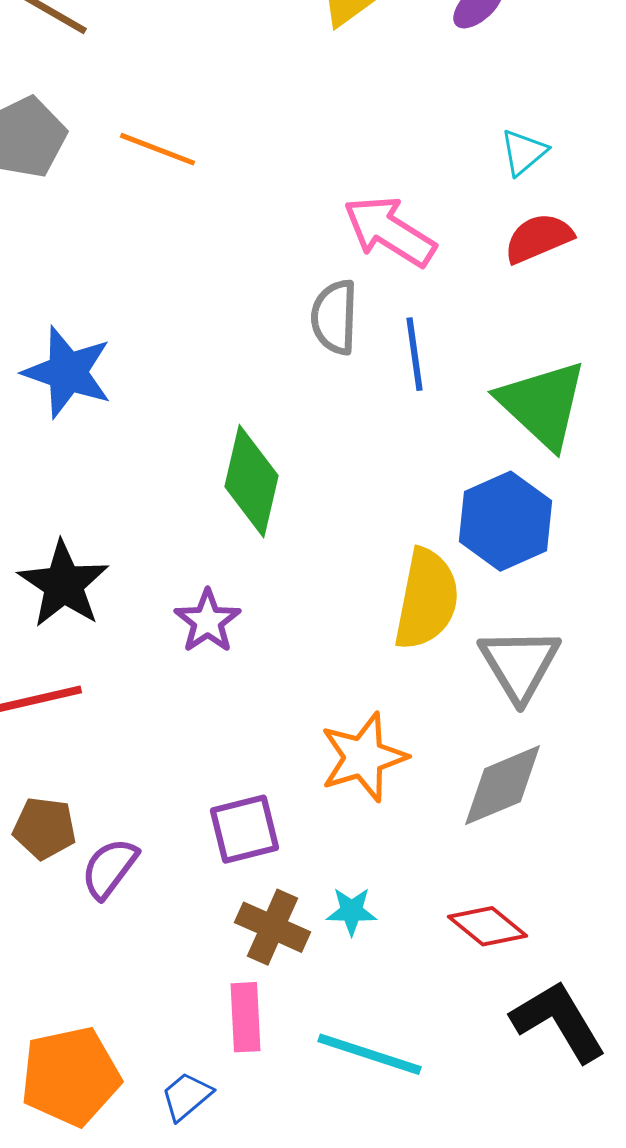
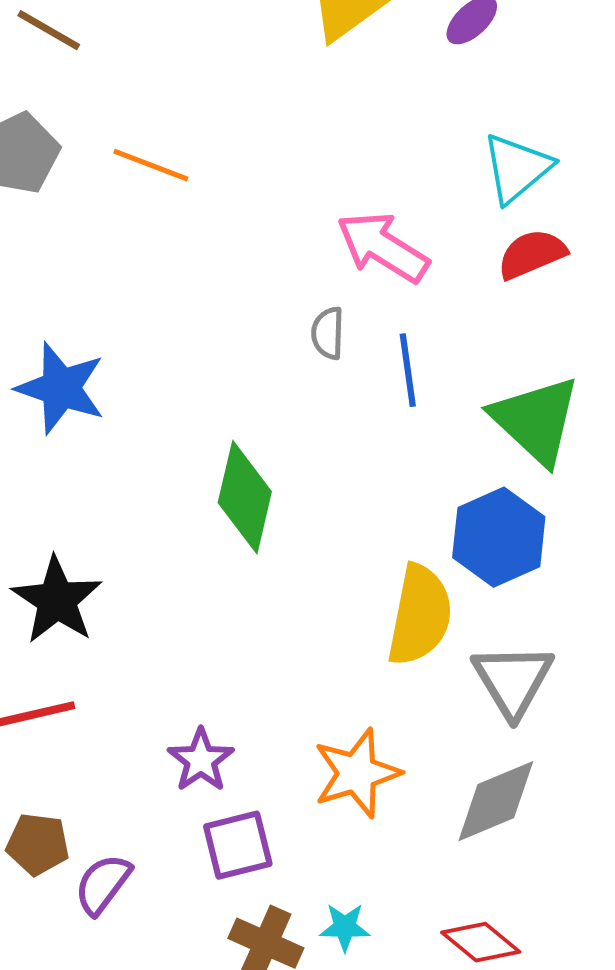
cyan triangle: (524, 152) -> (517, 168), size x1.5
gray semicircle: (334, 317) -> (328, 333), size x0.7
purple star: (208, 621) -> (201, 760), moved

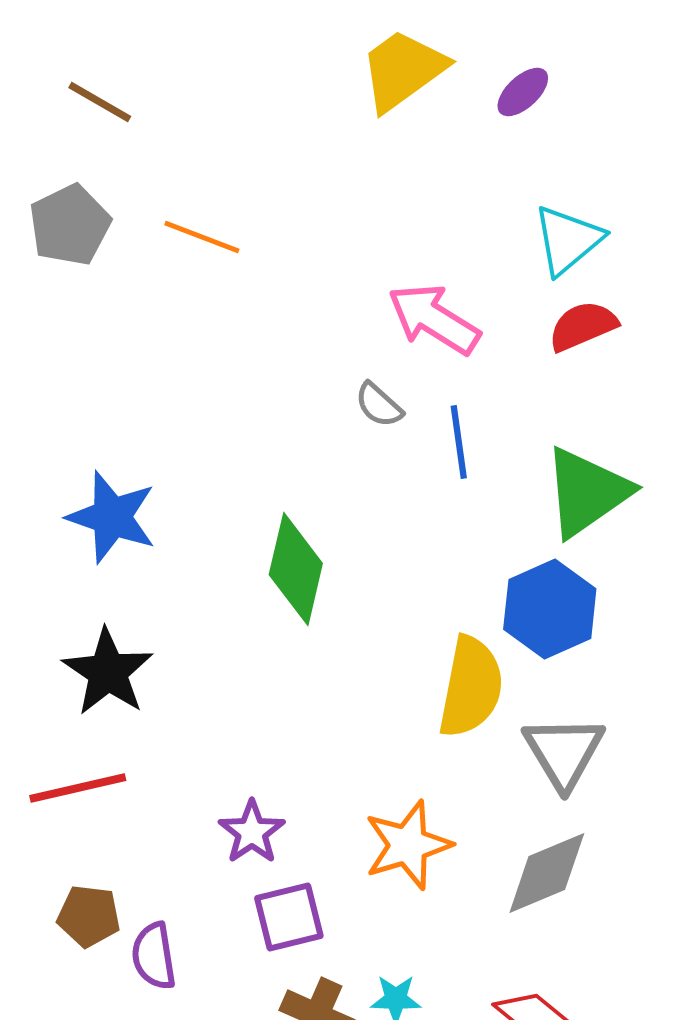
gray semicircle: (328, 333) -> (379, 405), turned -50
blue star: (61, 388) -> (112, 517), moved
green triangle: (536, 420) -> (587, 492), turned 42
purple semicircle: (103, 884) -> (154, 956), turned -46

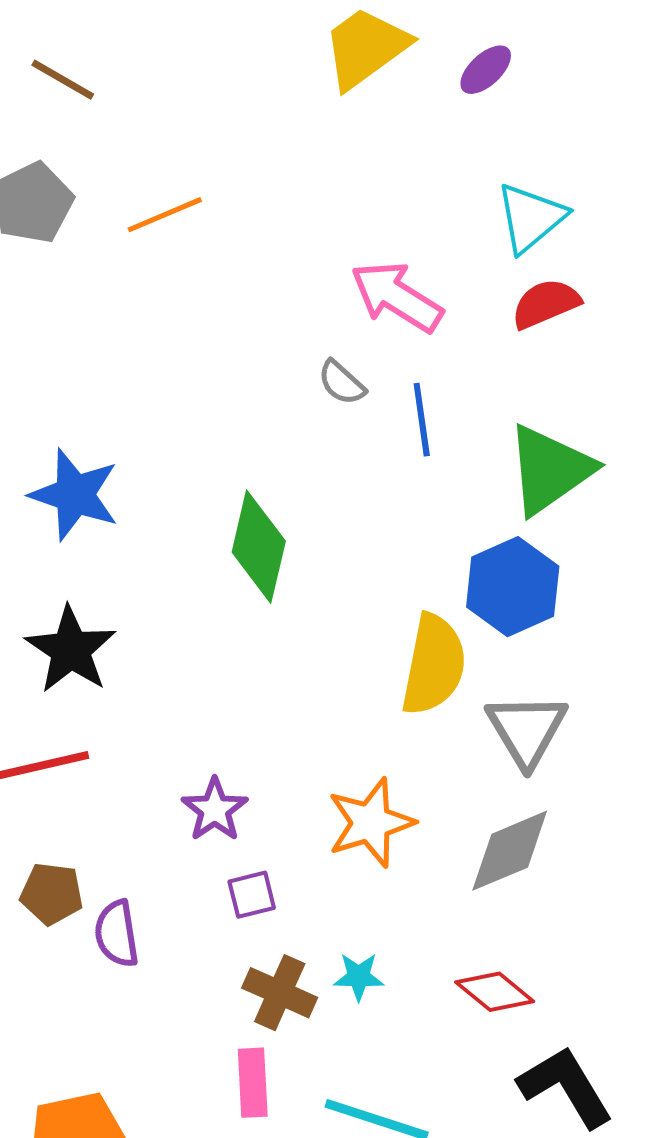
orange line: (202, 237) -> (165, 215), turned -44
purple square: (289, 917) -> (252, 895), size x0.7

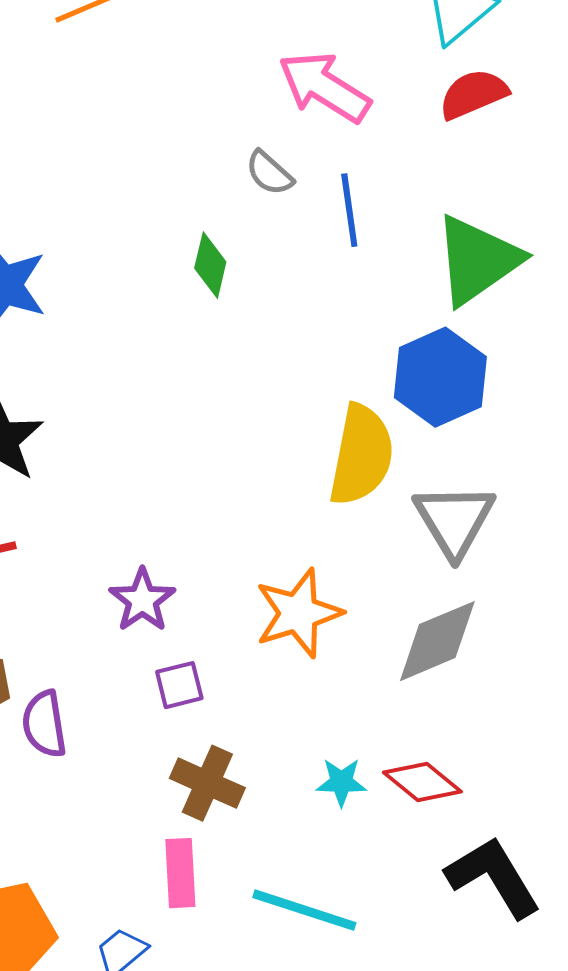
green diamond: (259, 547) -> (210, 265), moved, size x0.6
cyan star: (359, 977) -> (341, 782), moved

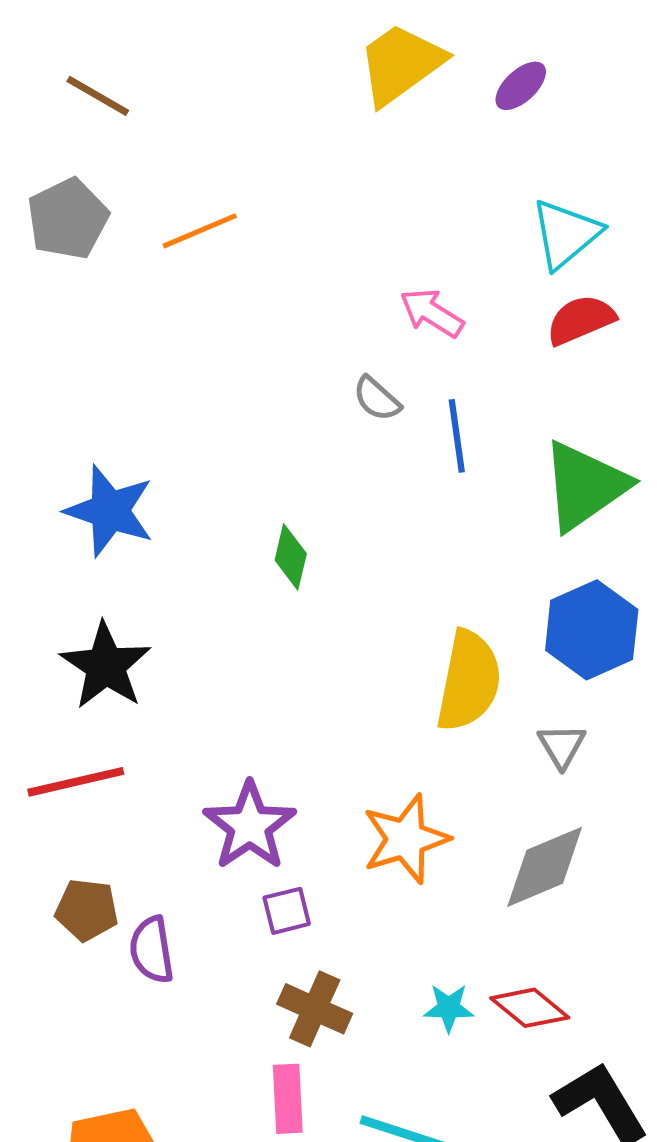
pink arrow: (324, 87) -> (432, 313), size x0.7
green diamond: (210, 265) -> (291, 557), moved
blue hexagon: (440, 377) -> (592, 630), moved
gray triangle: (454, 520) -> (562, 746), size x0.6
purple star: (142, 600) -> (250, 826), size x1.4

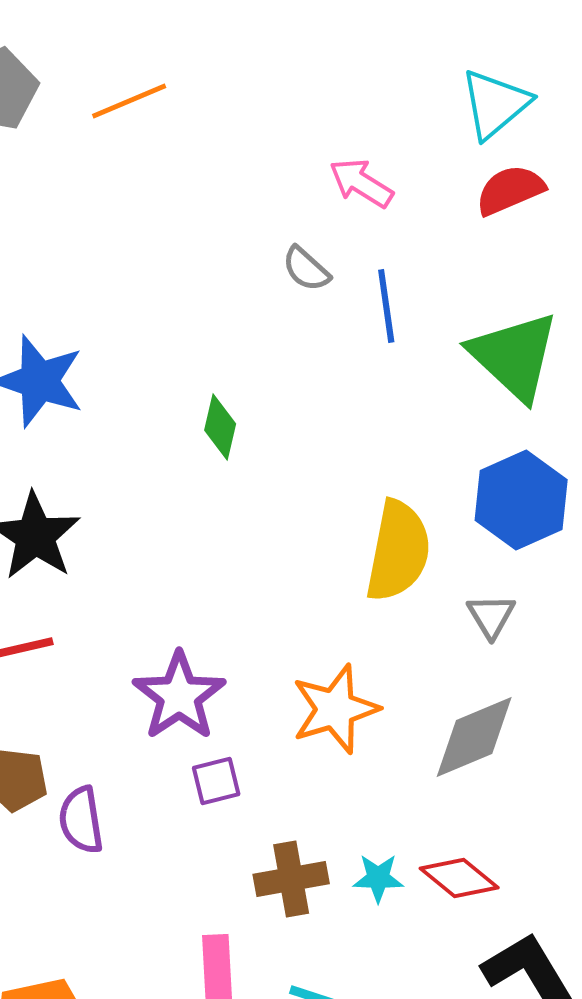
green triangle: (585, 486) -> (514, 356), turned -42
brown cross: (315, 1009) -> (291, 879), moved, turned -34

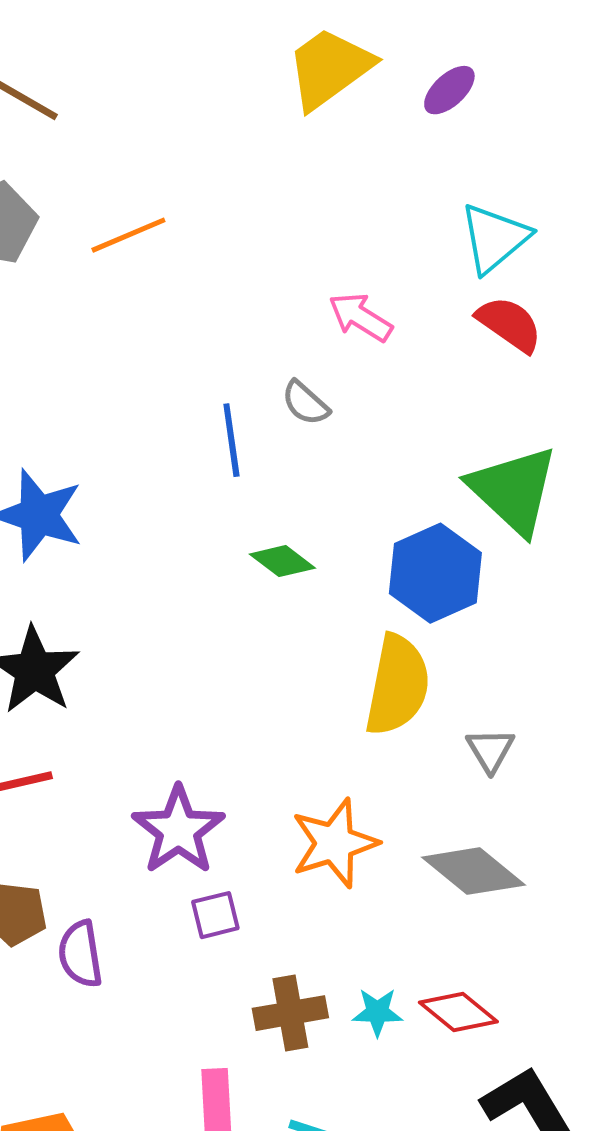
red semicircle: (510, 190) -> (509, 324), turned 58
blue line: (386, 306) -> (231, 440), moved
green diamond: (220, 427) -> (282, 561), moved, turned -66
blue hexagon: (521, 500) -> (435, 573), moved
gray diamond: (474, 737) -> (473, 871), turned 62

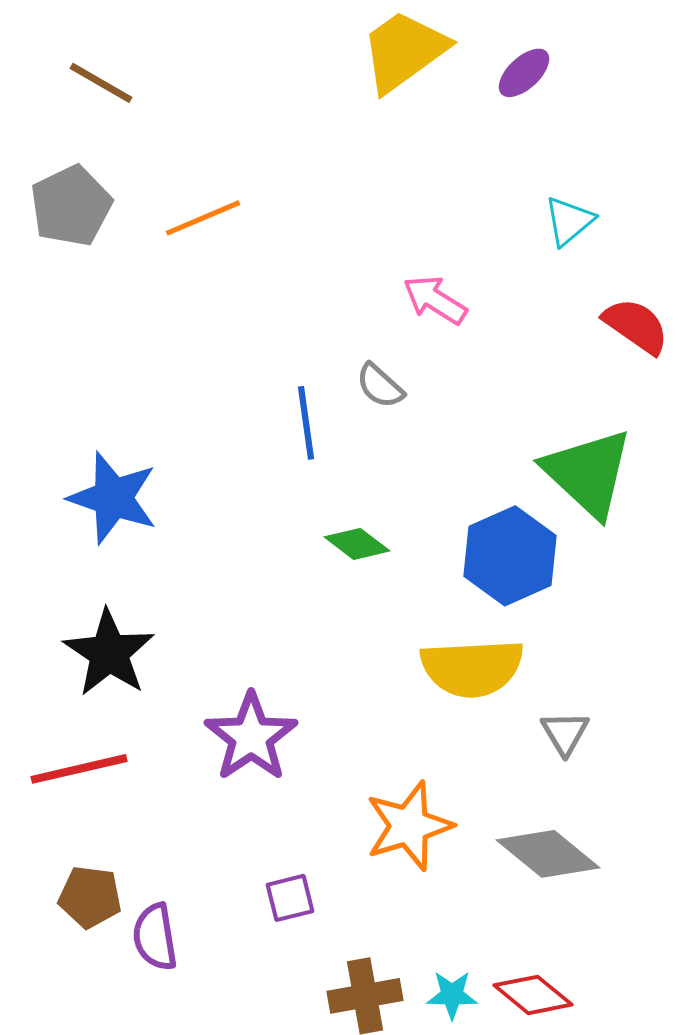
cyan triangle: (494, 238) -> (569, 221), size x0.7
red semicircle: (509, 324) -> (636, 326), moved
yellow semicircle: (397, 685) -> (472, 668), turned 76
purple star: (178, 830) -> (251, 737), moved

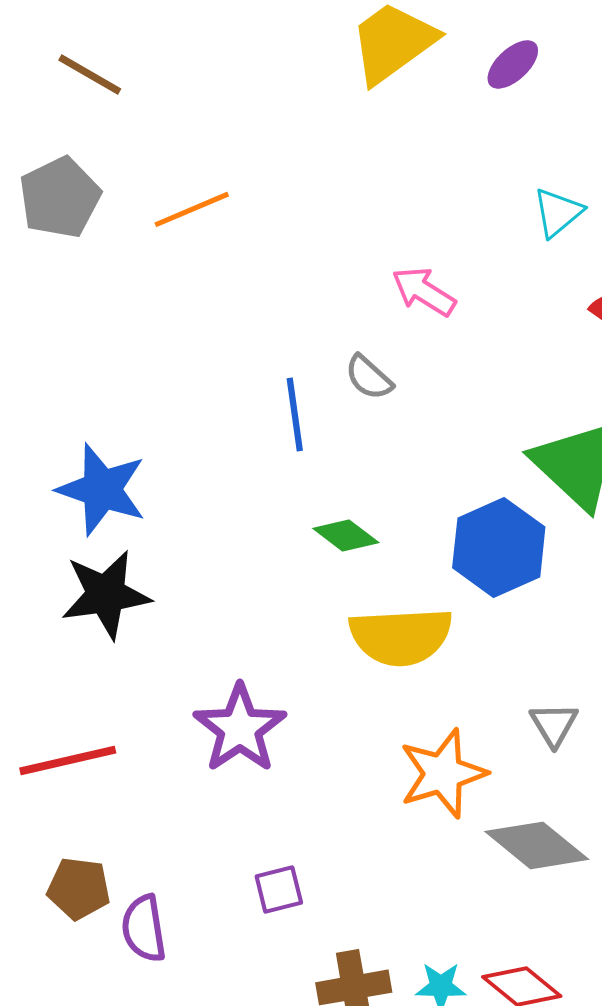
black star: (109, 653) -> (106, 594), moved, turned 30
yellow semicircle: (472, 668) -> (401, 636), moved
orange star: (409, 826) -> (443, 773), moved

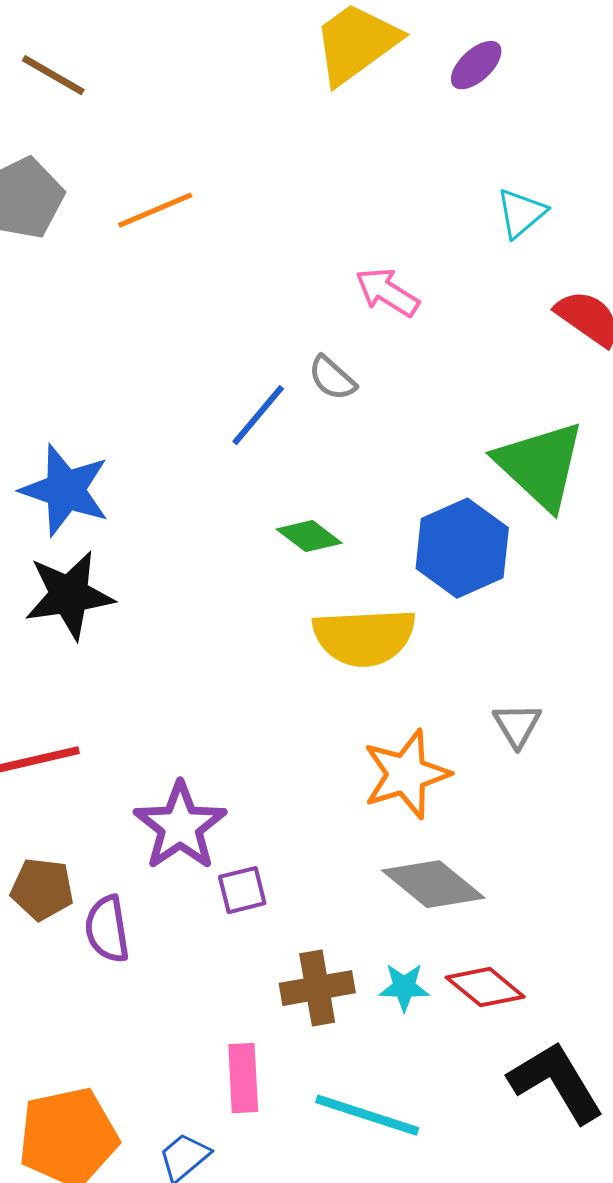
blue line: (295, 414) -> (258, 415), turned 48
purple star: (240, 728) -> (180, 826), moved
gray diamond: (537, 845) -> (433, 884), moved

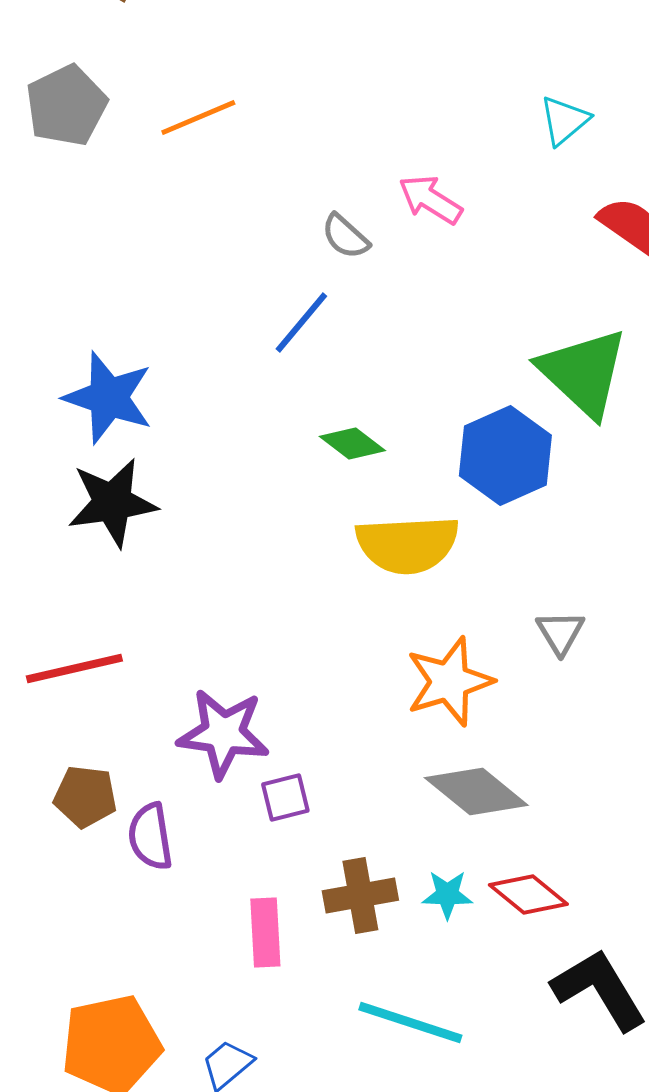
gray semicircle: (332, 378) -> (345, 236), moved
purple star: (180, 826) -> (223, 734), turned -30
pink rectangle: (243, 1078) -> (265, 932), moved

